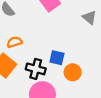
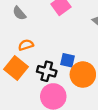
orange circle: (73, 72) -> (83, 75), size x1.5

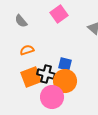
orange square: (16, 68) -> (31, 77), moved, turned 30
orange circle: (83, 75) -> (65, 81), moved

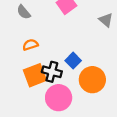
blue square: (65, 64) -> (73, 61), turned 32
orange circle: (65, 81) -> (92, 80), moved

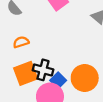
blue square: (73, 61) -> (58, 80), moved

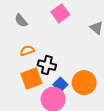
black cross: (43, 70) -> (47, 65), moved

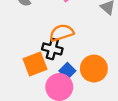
orange semicircle: (27, 51) -> (62, 33), moved, size x1.5

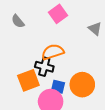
blue square: (67, 71) -> (58, 87), turned -32

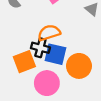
blue square: (58, 87) -> (55, 54), moved, size x1.5

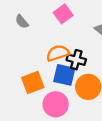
black cross: (40, 48) -> (76, 60), moved

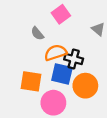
gray semicircle: (22, 22) -> (37, 33), moved
orange square: (33, 83) -> (31, 81), turned 30

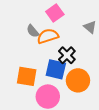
orange semicircle: (56, 53) -> (48, 36), moved
black cross: (74, 59) -> (67, 55), turned 30

